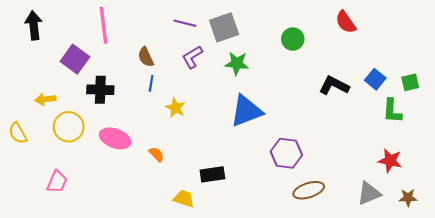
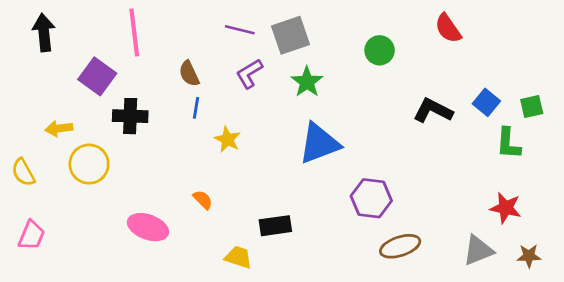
green star: (237, 63) -> (307, 82), turned 30
pink ellipse: (115, 138) -> (148, 227), moved
pink trapezoid: (57, 182) -> (32, 235), moved

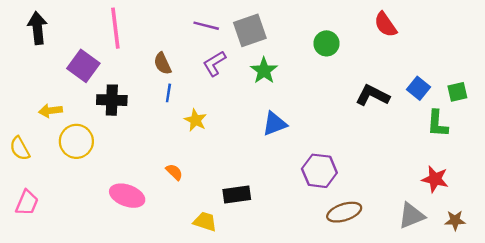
blue triangle: (319, 143) -> (275, 124), size x0.7

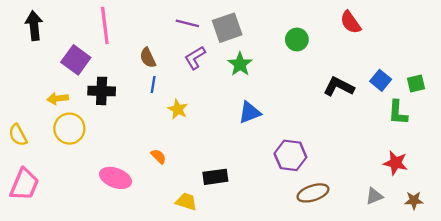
yellow arrow: (50, 111) -> (58, 99), moved
pink trapezoid: (27, 203) -> (24, 184), size x1.4
gray triangle: (411, 216) -> (374, 196), size x0.7

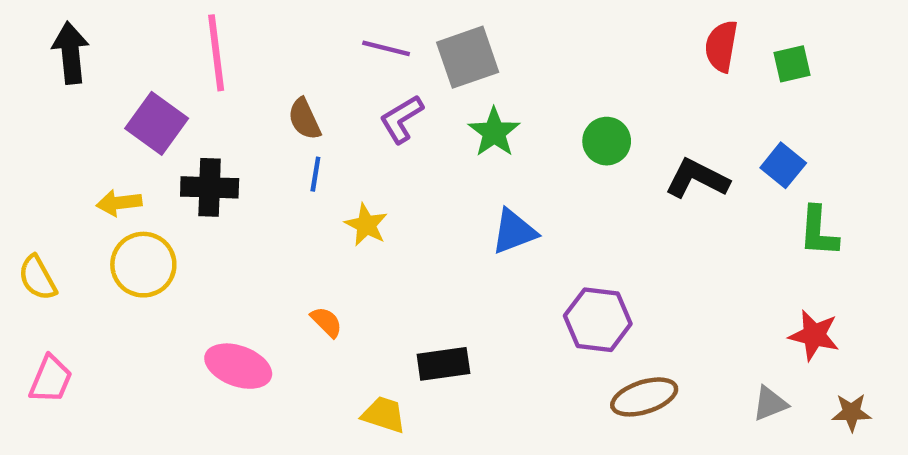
red semicircle: (351, 22) -> (721, 46), turned 45
green circle: (297, 39) -> (607, 141), moved
green square: (416, 83) -> (792, 64), moved
pink trapezoid: (24, 184) -> (51, 379), size x0.7

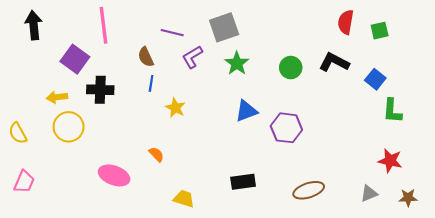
purple line: (386, 48) -> (172, 33), moved
black L-shape: (697, 179) -> (334, 62), moved
purple hexagon: (598, 320) -> (286, 128), moved
black rectangle: (443, 364) -> (243, 182), moved

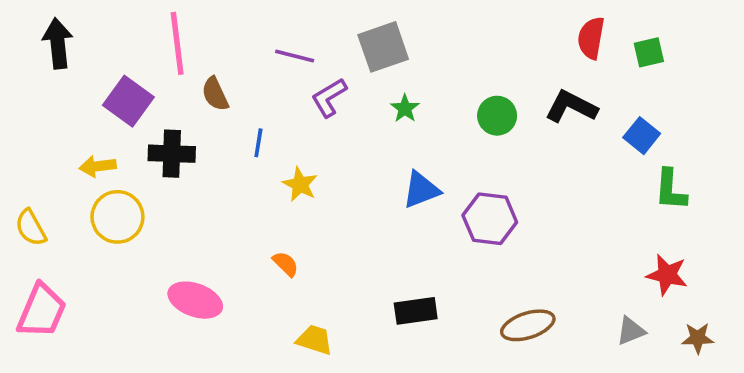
brown semicircle: (146, 57) -> (215, 94), moved
green star: (237, 63) -> (405, 108), size x0.7
orange semicircle: (156, 154) -> (286, 264), moved
pink trapezoid: (24, 182) -> (42, 311), size x1.4

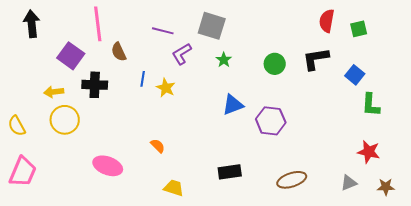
gray square: (383, 47) -> (212, 26), turned 36
black L-shape: (571, 107) -> (316, 59), turned -36
yellow star: (300, 184) -> (166, 88), moved

